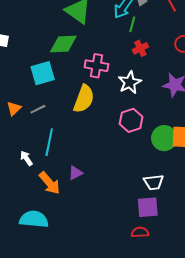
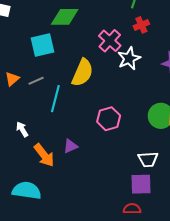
pink cross: (97, 66) -> (110, 41), moved, turned 30
pink hexagon: (131, 120) -> (109, 119), moved
cyan line: (49, 142) -> (55, 99), moved

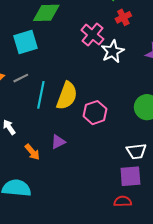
yellow semicircle: (82, 73) -> (67, 96), moved
orange arrow: (44, 155) -> (32, 152), size x0.7

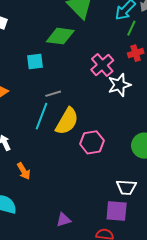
cyan square: (26, 42) -> (35, 61), size x0.7
gray line: (21, 78) -> (53, 94), moved
purple triangle: (58, 142) -> (64, 220), moved

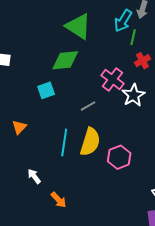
gray line: (53, 94) -> (88, 106), moved

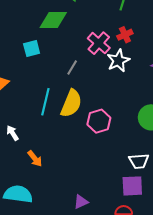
red cross: (142, 61) -> (125, 35), moved
gray line: (88, 106) -> (72, 67), turned -35

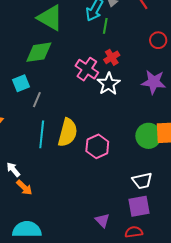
gray line: (72, 67) -> (37, 100), moved
orange arrow: (35, 159) -> (24, 188), moved
purple triangle: (81, 202) -> (102, 220), moved, turned -42

